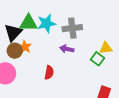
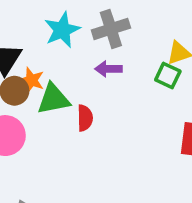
green triangle: (28, 23) -> (53, 99), moved

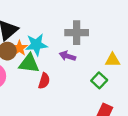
cyan star: (62, 30) -> (36, 45), moved
green square: (168, 76) -> (99, 80), moved

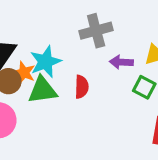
purple arrow: (68, 56) -> (121, 62), moved
red semicircle: (44, 81) -> (82, 87), moved

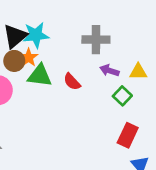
cyan star: (46, 62) -> (36, 35), moved
red semicircle: (82, 87) -> (72, 82), turned 120

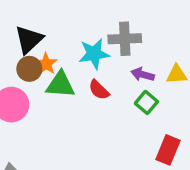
cyan star: (36, 35) -> (94, 54), moved
green square: (122, 96) -> (146, 102), moved

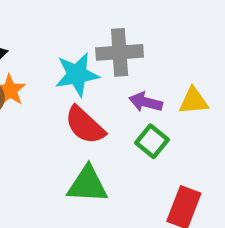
green triangle: (60, 85) -> (87, 185), moved
red semicircle: (99, 90) -> (85, 125), size x1.4

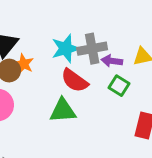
gray cross: (120, 52) -> (92, 49), moved
green triangle: (87, 185) -> (63, 111), moved

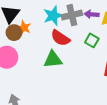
purple arrow: (112, 61) -> (92, 14), moved

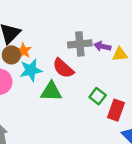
cyan star: (53, 16) -> (31, 70), moved
green square: (92, 40) -> (98, 96), moved

